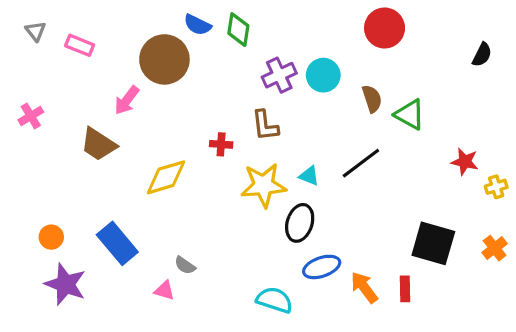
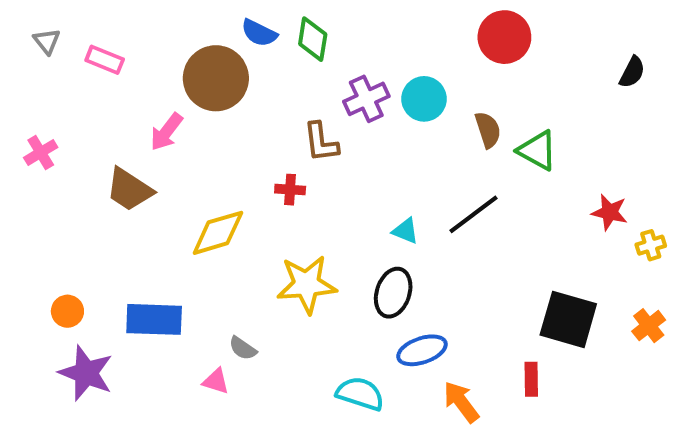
brown L-shape: (265, 125) -> (321, 142), moved
yellow star: (264, 185) -> (307, 284), moved
blue rectangle: (117, 243) -> (154, 319), turned -48
orange arrow: (364, 287) -> (461, 402), moved

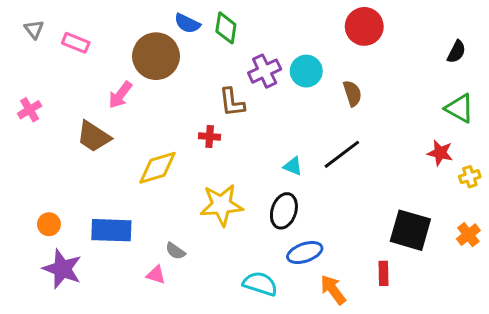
green triangle: (537, 150) -> (459, 108), moved

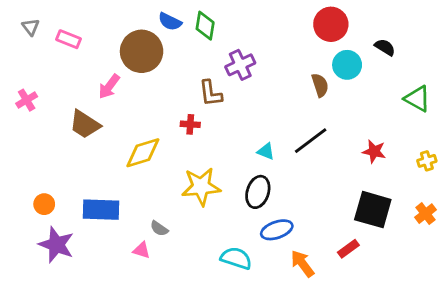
black semicircle: (456, 52) -> (385, 47), moved, turned -85
cyan circle: (306, 71) -> (347, 65), moved
red star: (440, 153) -> (374, 151), moved
red rectangle: (384, 273) -> (348, 249), turned 55

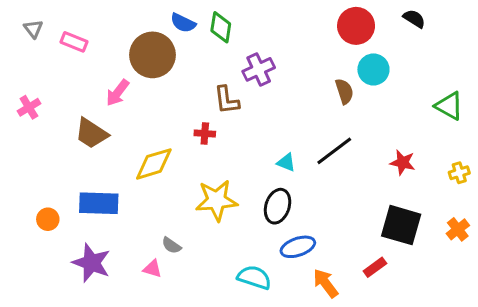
black semicircle: (385, 47) -> (414, 19), moved
blue rectangle: (101, 210) -> (99, 203), moved
purple star: (56, 245) -> (91, 263), moved

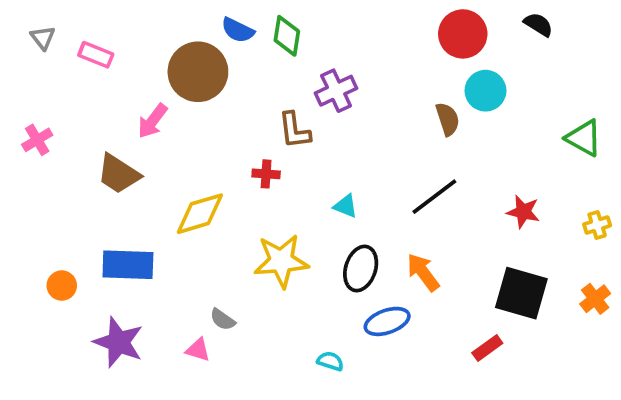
cyan triangle: (286, 163) -> (345, 206), moved
cyan semicircle: (254, 277) -> (330, 361), size x0.6
orange arrow: (326, 283) -> (423, 272), moved

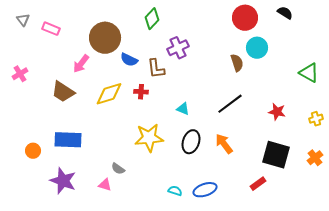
blue semicircle: (238, 30) -> (129, 60), moved
green diamond: (287, 36) -> (152, 19), turned 35
yellow diamond: (200, 214) -> (109, 94), moved
blue ellipse: (387, 321) -> (205, 190), moved

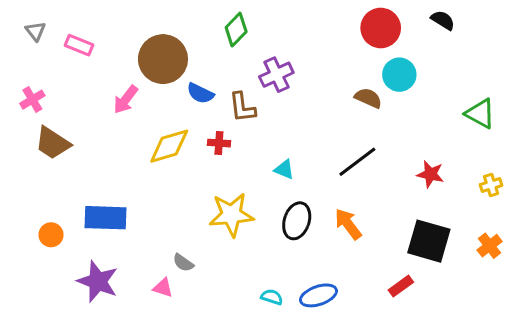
brown semicircle: (237, 63) -> (368, 98), turned -48
pink cross: (20, 74) -> (32, 100), moved
brown trapezoid: (63, 92) -> (53, 143), moved

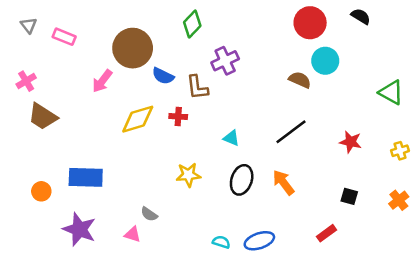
yellow star: (231, 215) -> (188, 175), size x0.7
black square: (429, 241) -> (349, 196), size x0.5

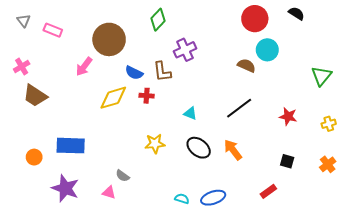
blue semicircle: (163, 76) -> (134, 73), moved
green triangle: (391, 92) -> (321, 76), turned 40
black ellipse: (242, 180) -> (199, 148), turned -70

